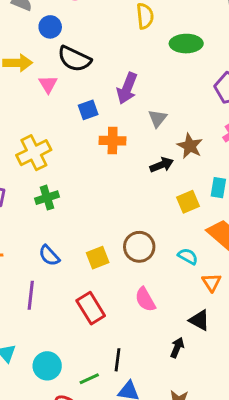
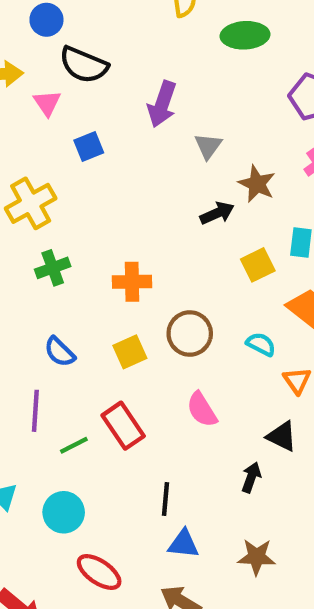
blue square: (88, 110) -> (89, 146), moved
orange cross: (113, 141) -> (132, 282), moved
green line: (89, 379) -> (74, 445), moved

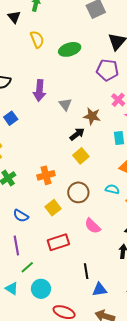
yellow square: (258, 265) -> (81, 156), moved
red rectangle: (123, 426) -> (58, 242), turned -60
green line: (74, 445) -> (27, 267), moved

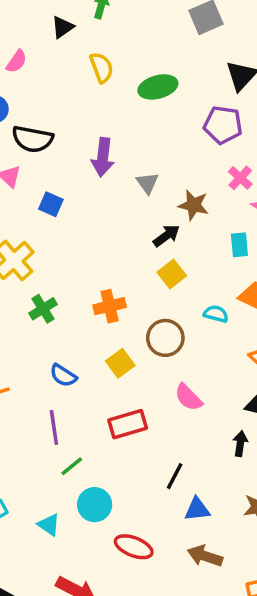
black triangle: (14, 17) -> (63, 27), turned 32
blue square: (11, 118) -> (51, 204), turned -32
cyan semicircle: (112, 189) -> (216, 314), moved
black line: (86, 271) -> (175, 476), turned 35
cyan triangle: (12, 288) -> (49, 525), moved

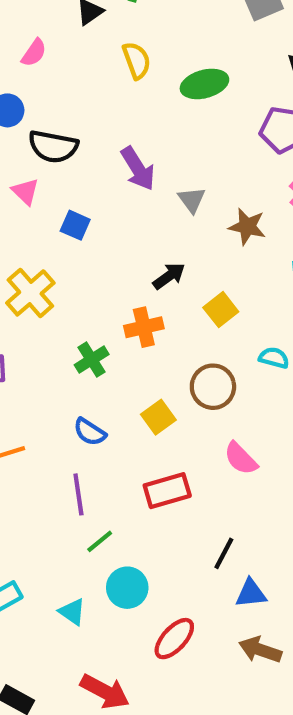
purple arrow: (103, 157) -> (138, 169), turned -39
black arrow: (166, 236) -> (169, 276), moved
orange cross: (110, 306) -> (144, 327), moved
green cross: (43, 309) -> (92, 360), moved
red ellipse: (134, 547) -> (174, 639), turned -69

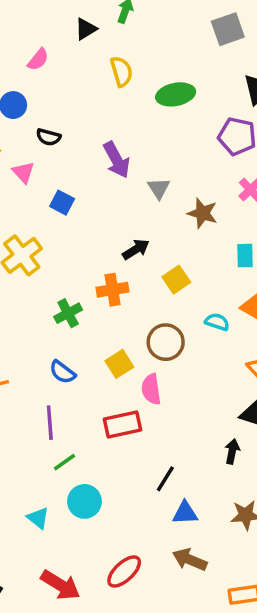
black semicircle: (53, 147) -> (49, 137), size x0.6
pink semicircle: (241, 458) -> (151, 389), moved, turned 32
red ellipse: (174, 639) -> (124, 571), moved

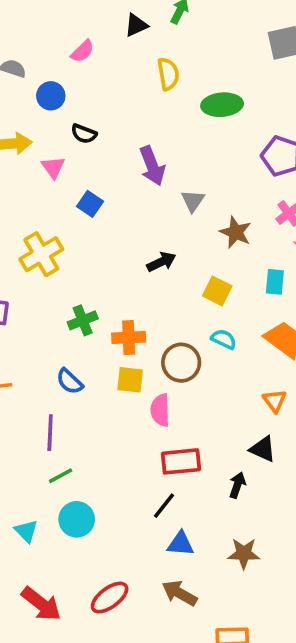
yellow square: (176, 280) -> (217, 291), moved, turned -36
orange cross: (113, 290) -> (129, 338), moved
cyan semicircle: (217, 322) -> (224, 339), moved
yellow square: (119, 364) -> (130, 380), turned 32
red rectangle: (123, 424) -> (181, 461), moved

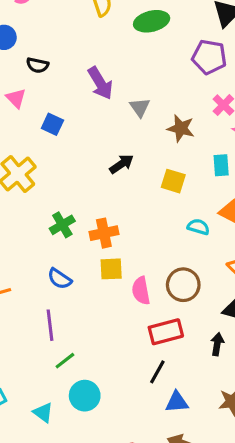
cyan semicircle: (224, 339) -> (198, 227), moved
brown circle: (181, 363) -> (183, 285), moved

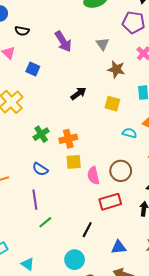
gray triangle: (140, 107) -> (103, 44), moved
black line: (157, 372) -> (87, 230), moved
cyan circle: (85, 396) -> (75, 260), moved
cyan triangle: (43, 413) -> (28, 264), moved

